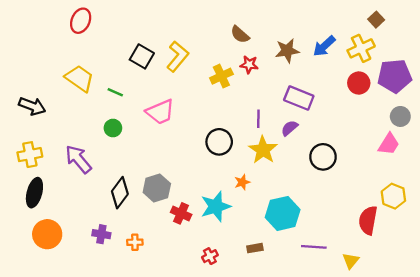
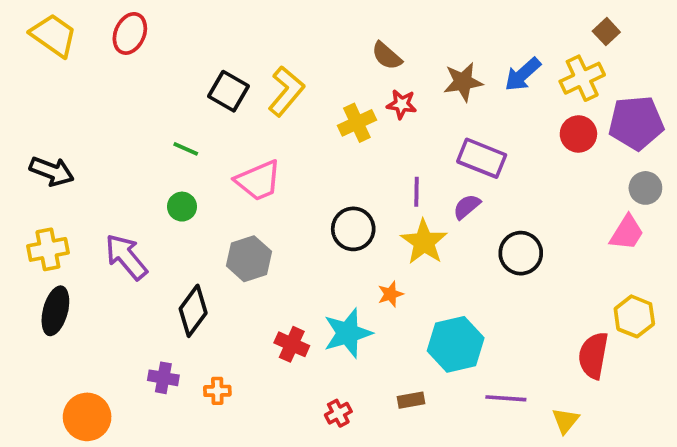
yellow trapezoid: (79, 78) -> (54, 35), moved
gray hexagon: (157, 188) -> (249, 259), moved
orange circle: (47, 234) -> (87, 417), moved

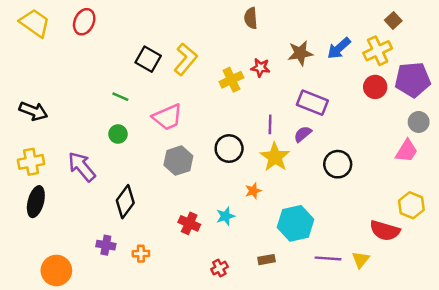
brown semicircle: (387, 56) -> (251, 18), moved, turned 45
gray hexagon: (249, 259) -> (178, 161), moved
cyan star: (348, 333) -> (225, 216), size x0.6
red semicircle: (593, 355) -> (385, 231), turned -84
yellow triangle: (565, 421) -> (361, 260), moved

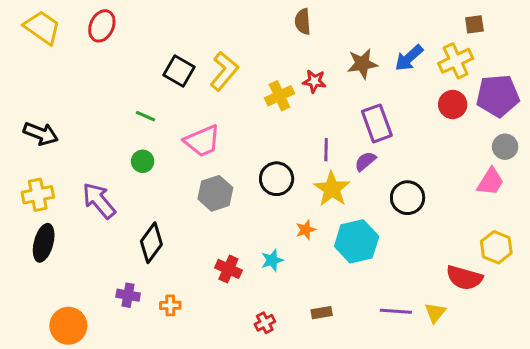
brown square: (393, 21) -> (474, 24), turned 35
purple rectangle: (312, 103) -> (377, 123), turned 48
cyan hexagon: (295, 223) -> (357, 241), moved

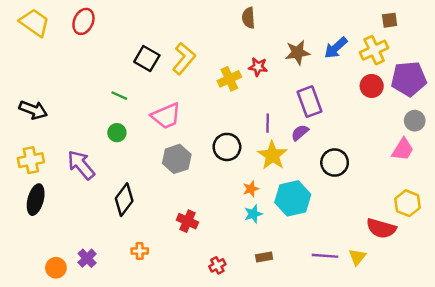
cyan star: (272, 260) -> (253, 214), moved
purple cross: (128, 295) -> (87, 258), moved, turned 36
orange circle: (68, 326) -> (56, 268), size x0.7

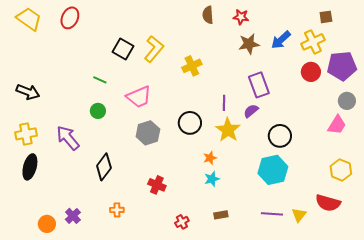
red star: (258, 67) -> (241, 17), moved
cyan hexagon: (293, 198) -> (273, 170), moved
red semicircle: (381, 228) -> (328, 203), moved

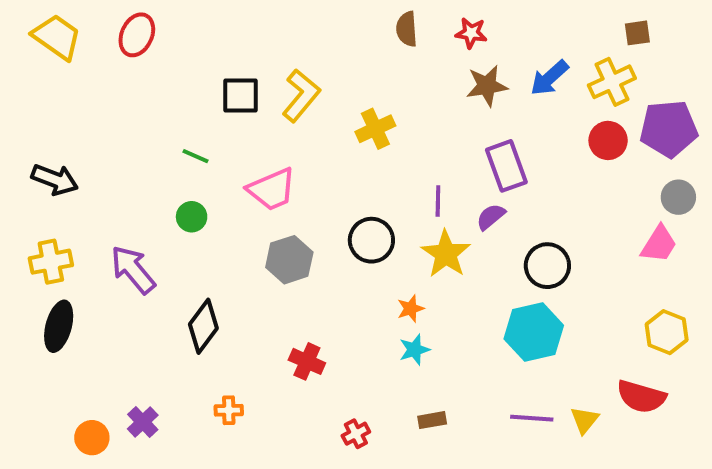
black square: (123, 49) -> (240, 96), turned -30

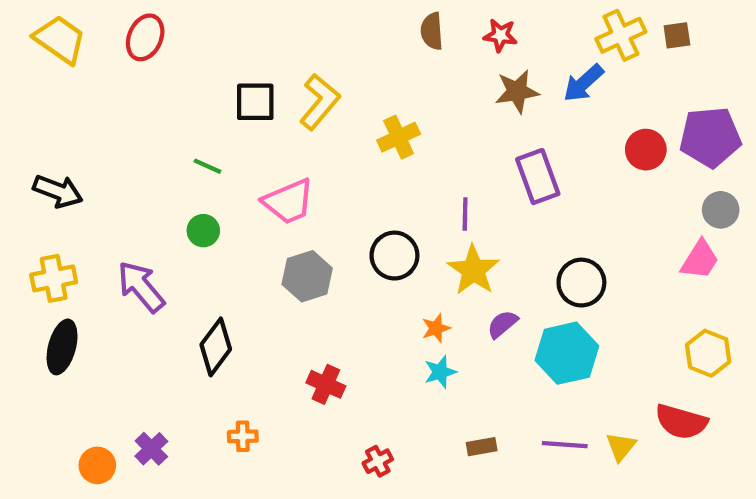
yellow cross: (612, 82) -> (621, 35), moved
purple semicircle: (491, 217) -> (502, 324), moved
brown rectangle: (432, 420) -> (482, 447), moved

